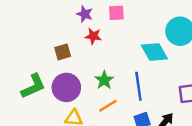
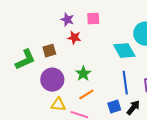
green L-shape: (33, 86) -> (25, 60), moved
blue line: (138, 86) -> (125, 83), moved

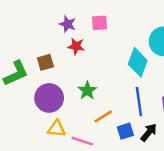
cyan diamond: (124, 51) -> (138, 62), turned 50
orange line: (86, 95) -> (103, 116), moved

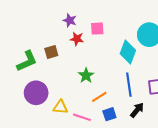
pink square: (100, 23) -> (97, 29), moved
purple circle: (49, 98) -> (36, 93), moved
blue square: (125, 131) -> (109, 114), moved

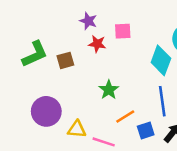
green L-shape: (27, 61) -> (35, 54), moved
blue square: (109, 114) -> (146, 131), moved

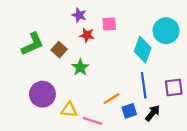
brown square: (65, 60) -> (59, 50), turned -32
green star: (109, 90) -> (80, 67), moved

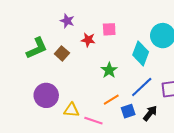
purple star: (79, 15) -> (67, 21), moved
green star: (80, 67) -> (109, 70), moved
blue line: (144, 85) -> (142, 87), turned 55

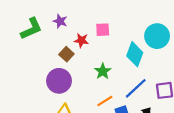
green L-shape: (37, 48) -> (31, 29), moved
brown square: (62, 53) -> (66, 54), moved
purple circle: (46, 95) -> (59, 81), moved

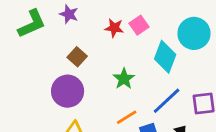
pink square: (103, 30) -> (139, 25), moved, turned -32
red star: (81, 40) -> (114, 28), moved

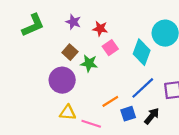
purple star: (69, 14) -> (73, 22), moved
pink square: (139, 25) -> (110, 48), moved
green star: (124, 79) -> (89, 63), moved, turned -30

